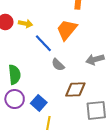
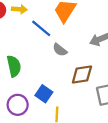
purple circle: (15, 99) -> (18, 105), moved

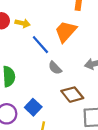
brown diamond: (82, 74) -> (72, 95), turned 50

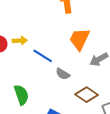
orange trapezoid: (66, 31) -> (79, 39), moved

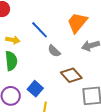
yellow arrow: (20, 41) -> (13, 40), moved

